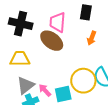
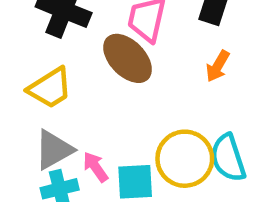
yellow trapezoid: (20, 59) -> (50, 88), turned 140

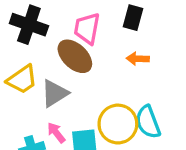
orange arrow: (218, 66) -> (138, 59), turned 65
gray triangle: (54, 150) -> (55, 93), moved

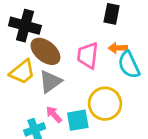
pink trapezoid: (87, 28) -> (88, 55), moved
brown ellipse: (75, 56) -> (45, 51), moved
cyan semicircle: (148, 122) -> (129, 65), moved

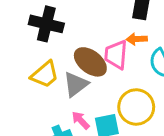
orange arrow: (118, 48) -> (137, 39), moved
brown ellipse: (45, 51) -> (90, 62), moved

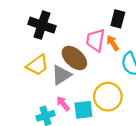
orange arrow: (137, 39) -> (113, 43), turned 56
pink trapezoid: (116, 55) -> (95, 40), moved

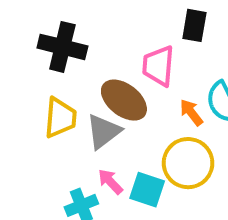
orange arrow: (113, 43) -> (191, 112), moved
yellow trapezoid: (38, 65) -> (60, 118), turned -45
cyan square: (83, 110) -> (147, 190), turned 30

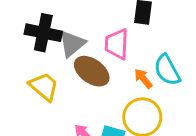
yellow trapezoid: (60, 118) -> (44, 87), turned -52
gray triangle: (103, 131) -> (72, 44), moved

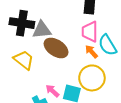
gray triangle: (72, 44) -> (42, 30), turned 36
pink trapezoid: (117, 44) -> (90, 32), moved

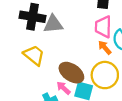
brown ellipse: (56, 48) -> (71, 73), moved

